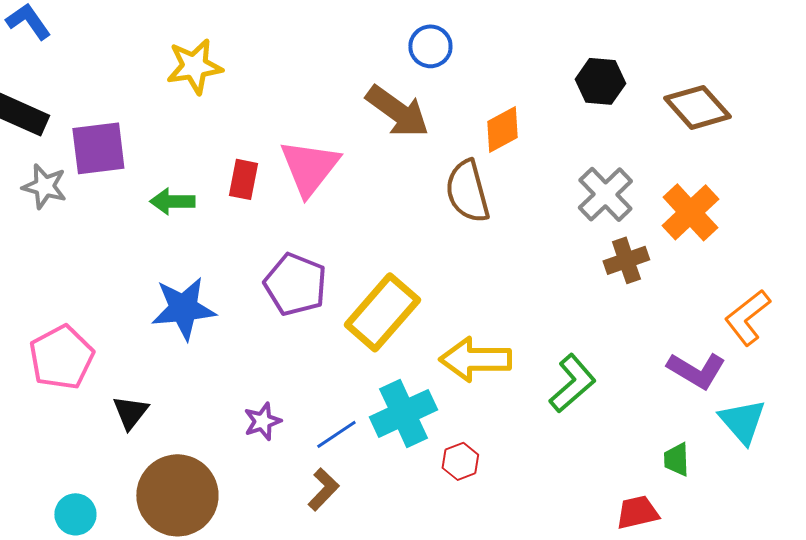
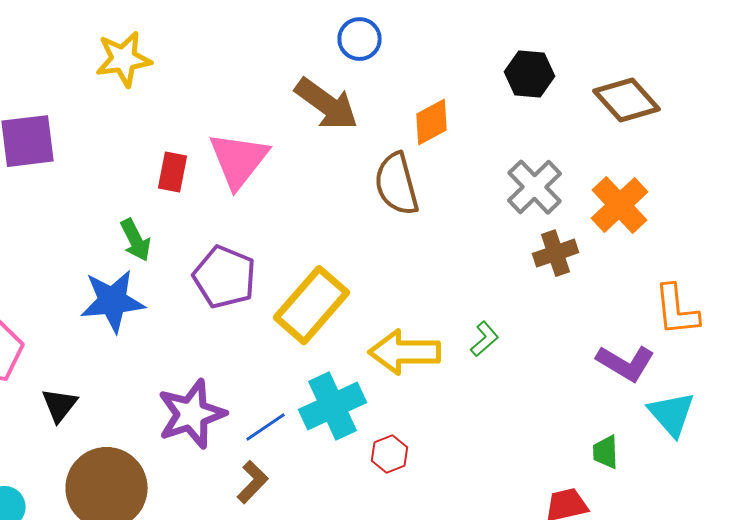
green arrow: (172, 201) -> (136, 240), moved, turned -117
orange L-shape: (747, 317) -> (676, 310), turned -58
green L-shape: (572, 383) -> (484, 339), moved, size x0.6
purple star: (262, 421) -> (192, 414), size x1.8

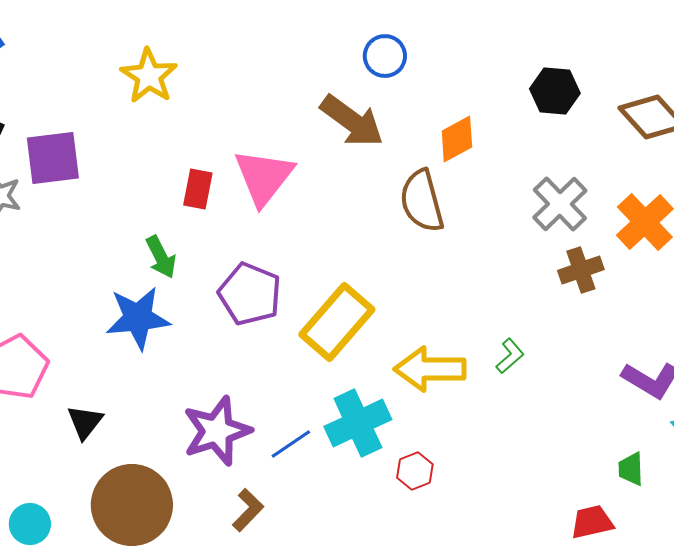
yellow star: (124, 59) -> (149, 76), turned -30
brown L-shape: (252, 482) -> (248, 510), moved

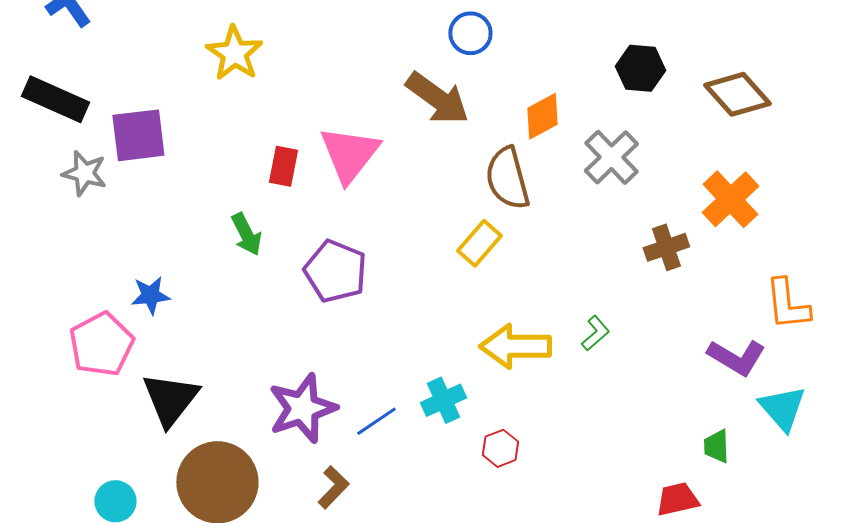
gray cross: (560, 204) -> (611, 157), moved
blue star: (138, 318) -> (150, 295), moved, size x0.6
yellow rectangle: (337, 322) -> (479, 243), moved, size x0.6
black triangle: (85, 422) -> (170, 399), size x1.6
cyan cross: (358, 423) -> (443, 400), size x0.7

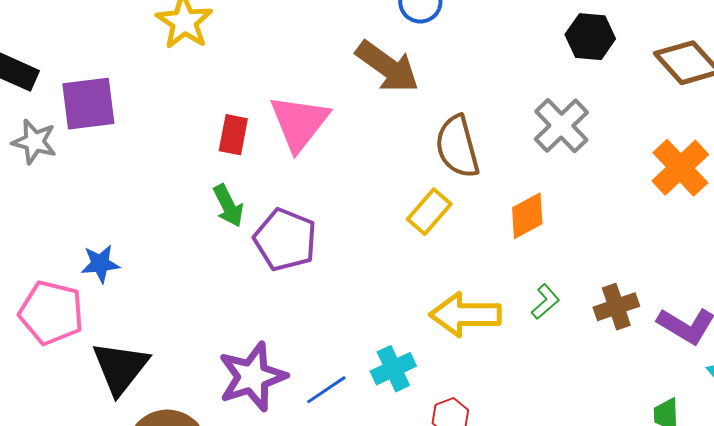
orange diamond: (542, 116) -> (527, 216), moved
green arrow: (246, 234) -> (228, 206), moved
brown cross: (666, 247) -> (616, 307), moved
pink pentagon: (101, 344) -> (51, 313), turned -30

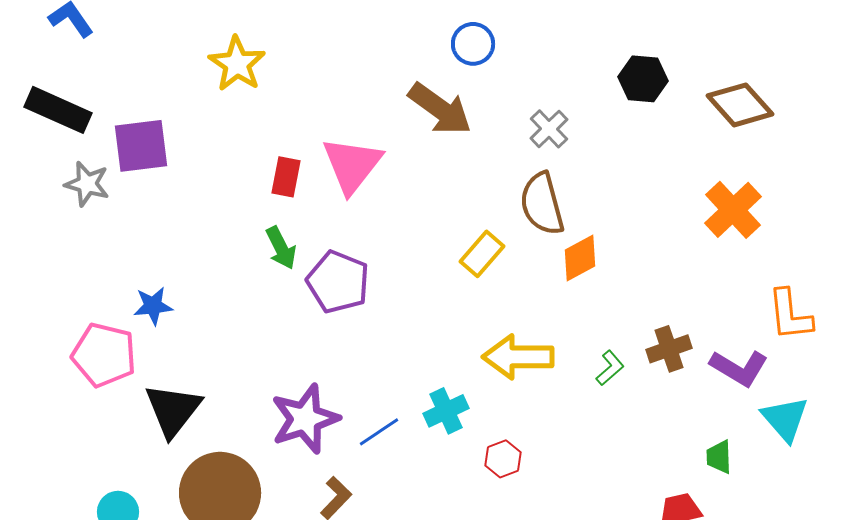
gray cross: (561, 126) -> (549, 129), moved, size x0.7
brown semicircle: (457, 147) -> (542, 204), moved
green L-shape: (545, 302) -> (610, 368), moved

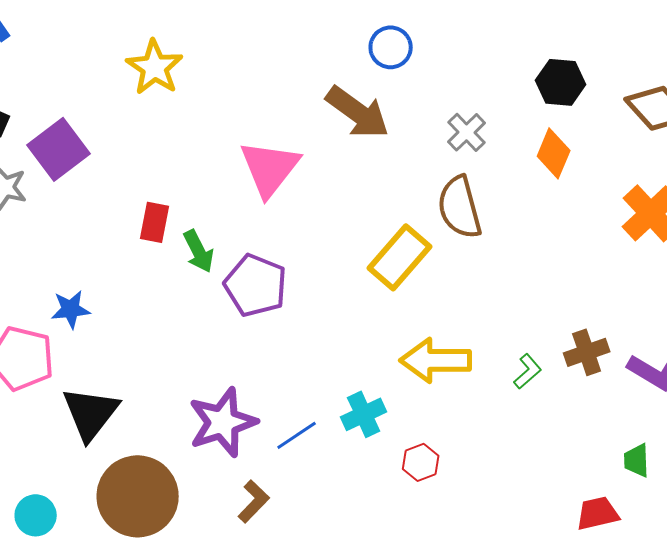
purple square: (141, 146) -> (59, 149), turned -30
red rectangle: (286, 177) -> (155, 222), moved
yellow rectangle: (482, 254) -> (400, 257), size x1.4
orange diamond: (580, 258) -> (554, 153), moved, turned -39

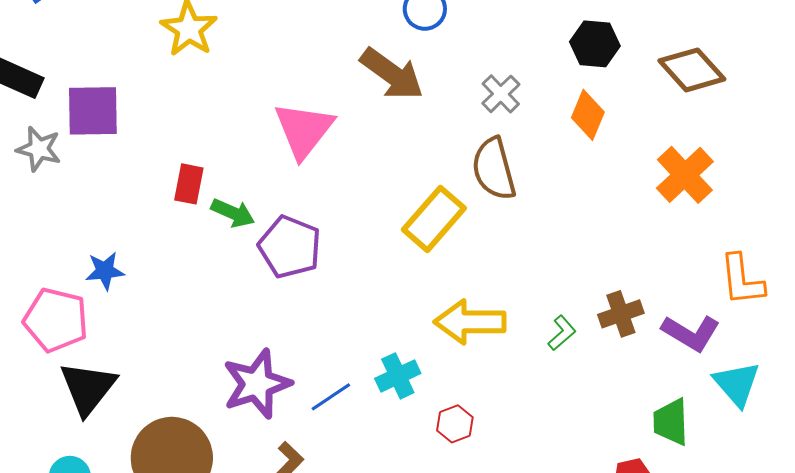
purple square: (59, 149) -> (93, 111), turned 36
green arrow: (199, 251) -> (233, 213), turned -39
black triangle: (91, 413) -> (88, 388), moved
green trapezoid: (637, 460) -> (671, 422), size x1.4

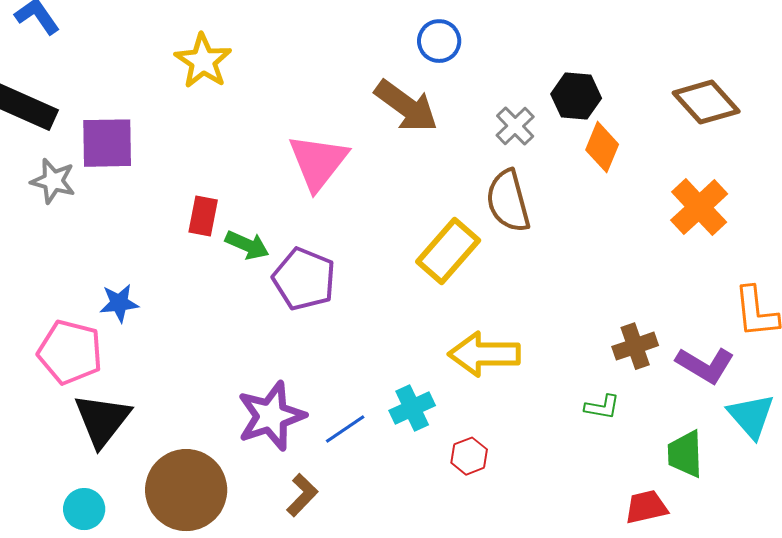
black hexagon: (595, 44) -> (576, 96), moved
green L-shape: (562, 333) -> (602, 407), moved, turned 51

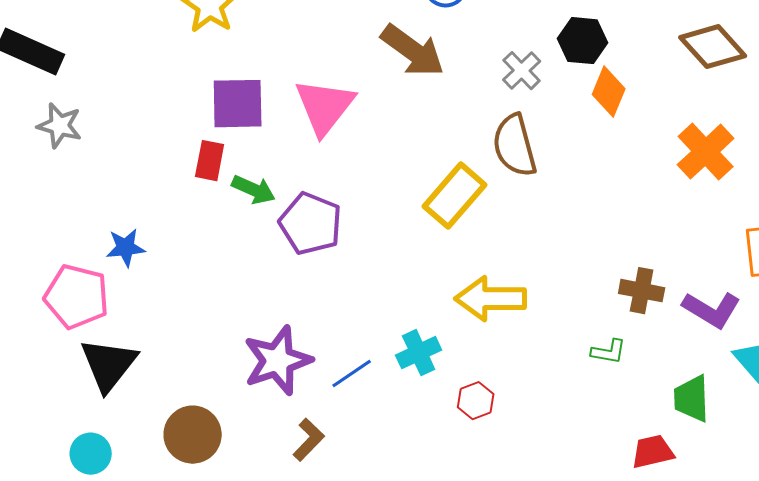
purple square: (107, 143) -> (238, 104), moved
brown cross: (635, 346) -> (642, 291), turned 30
brown circle: (186, 490) -> (193, 435), size x0.7

